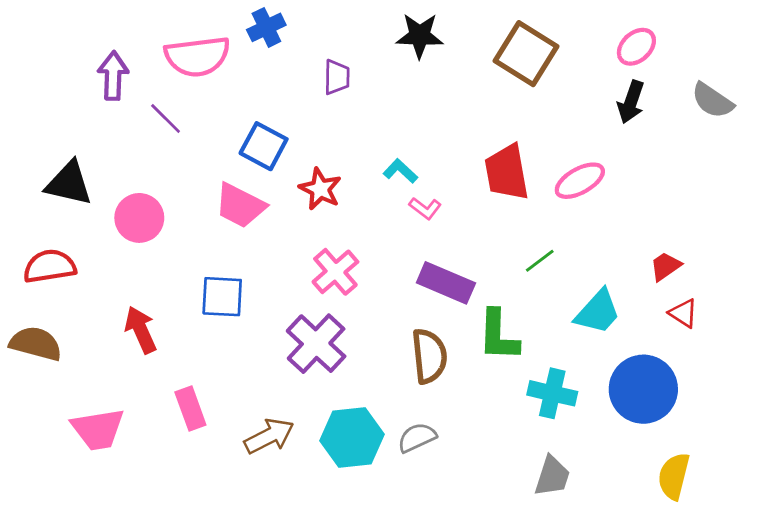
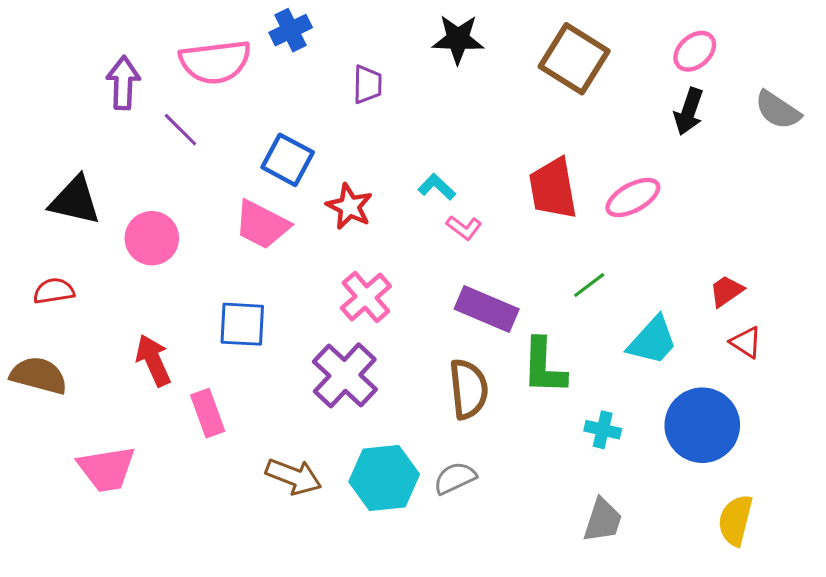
red semicircle: (50, 266) -> (54, 291), size x0.7
cyan cross: (552, 393) -> (603, 430), size x0.7
pink rectangle: (190, 409) -> (208, 413), moved
brown arrow: (269, 436) -> (294, 476), turned 48

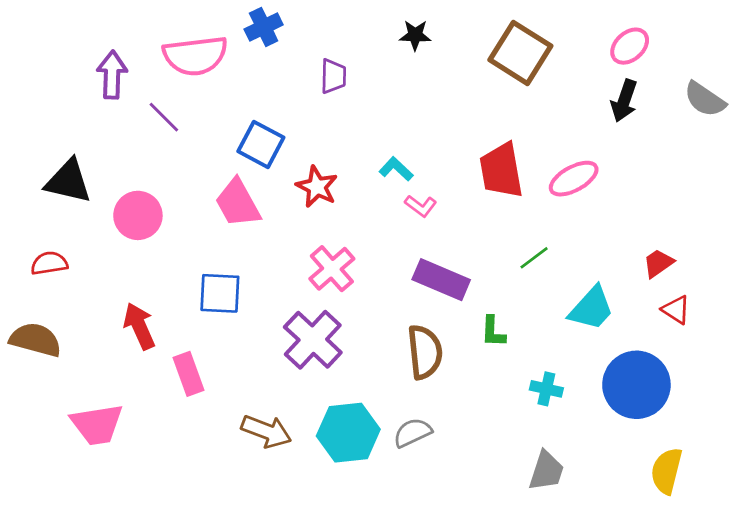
black star: (458, 39) -> (415, 35), size x0.7
pink trapezoid: (262, 225) -> (238, 203), turned 34
green L-shape: (544, 366) -> (493, 332), size x0.6

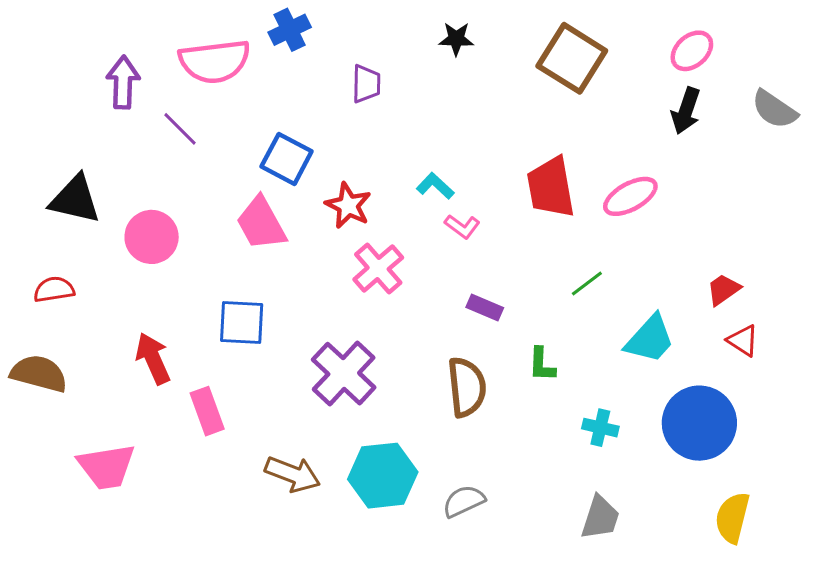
pink cross: (332, 269) -> (378, 268), moved
purple rectangle: (441, 280) -> (485, 307), size x0.6
gray semicircle: (412, 433) -> (464, 501), moved

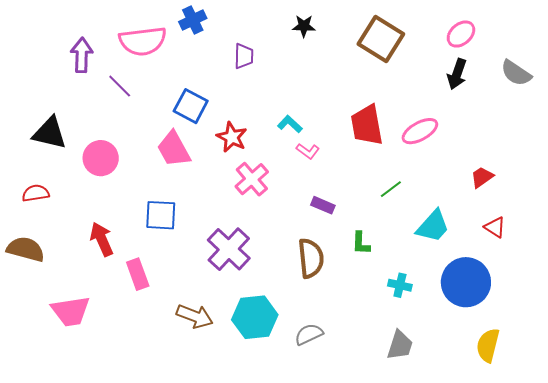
red trapezoid: (723, 289) -> (482, 177), moved

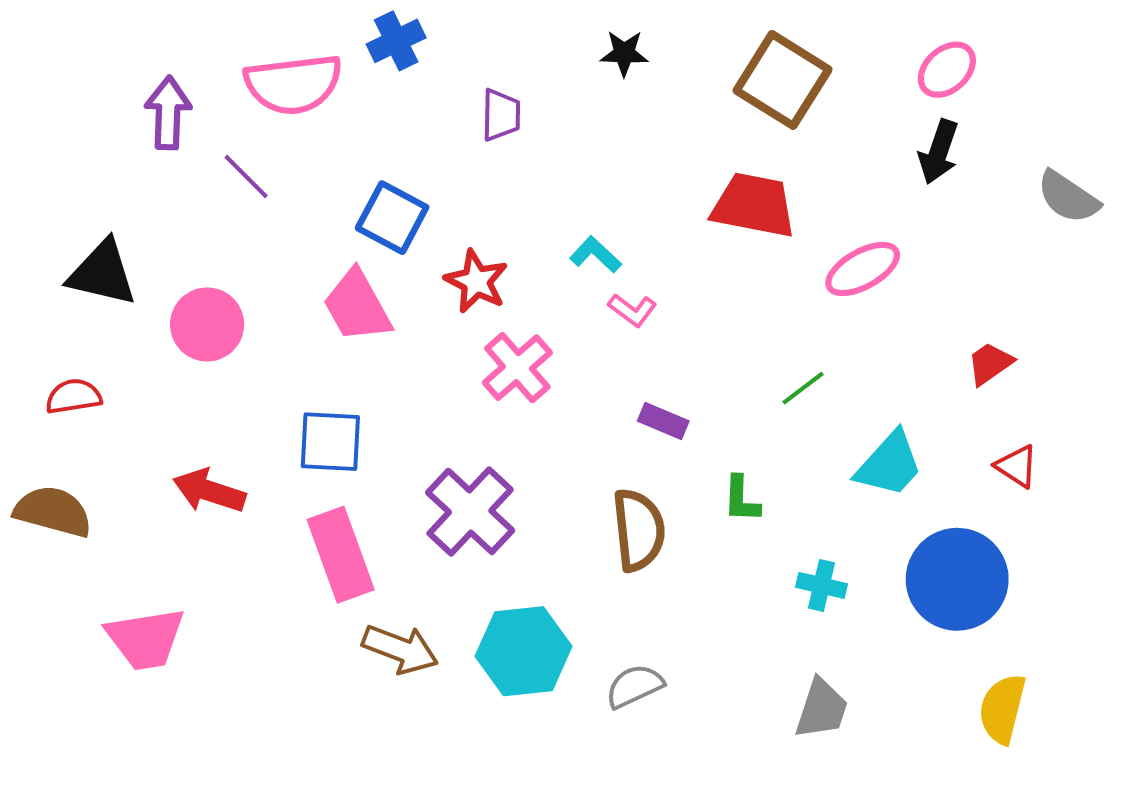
gray semicircle: (516, 73) -> (1068, 197), moved
red trapezoid: (367, 125) -> (754, 205), moved, turned 111
red arrow: (102, 239) -> (209, 491), turned -48
pink rectangle: (138, 274) -> (341, 555), moved, size x1.4

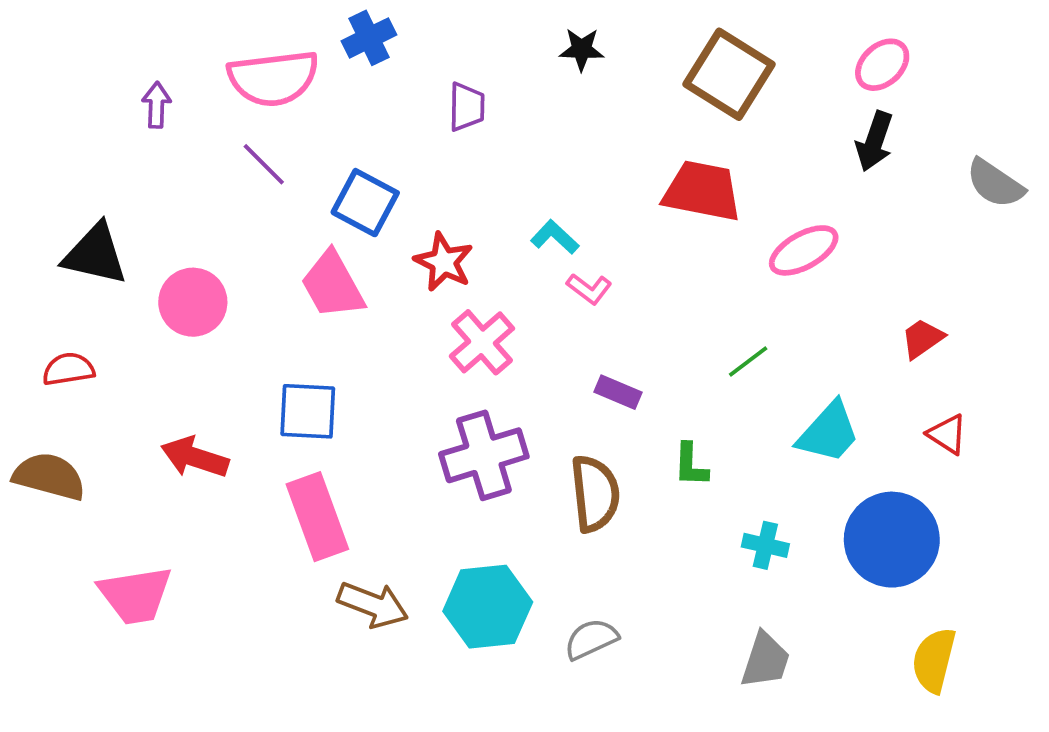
purple arrow: (168, 113) -> (156, 105), size x0.7
purple line: (246, 177) -> (264, 164), moved
purple cross: (470, 511) -> (484, 455), moved, turned 30

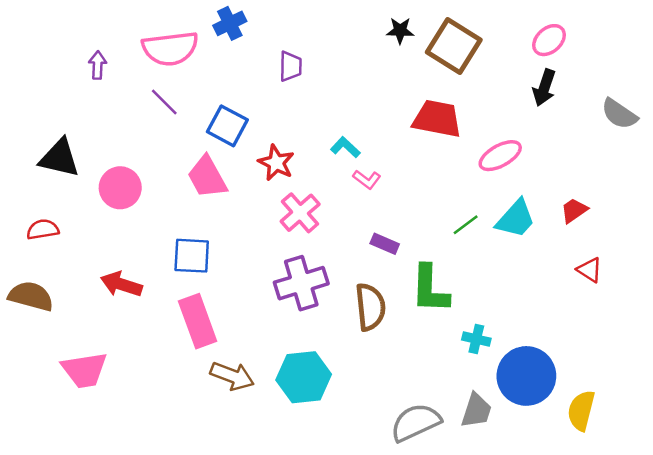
black star: (582, 49) -> (400, 31), moved
cyan trapezoid: (829, 432) -> (516, 219), moved
green L-shape: (691, 465) -> (430, 289), size x1.8
blue circle: (892, 540) -> (526, 376), moved
gray semicircle: (591, 639) -> (416, 422), moved, size x1.5

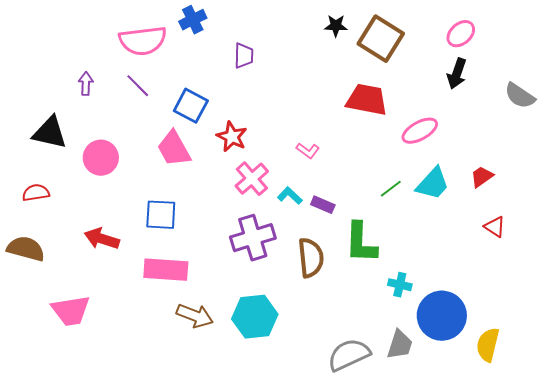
purple arrow: (98, 65) -> (86, 84), moved
cyan L-shape: (345, 147) -> (290, 196), moved
pink rectangle: (198, 321) -> (166, 270), turned -66

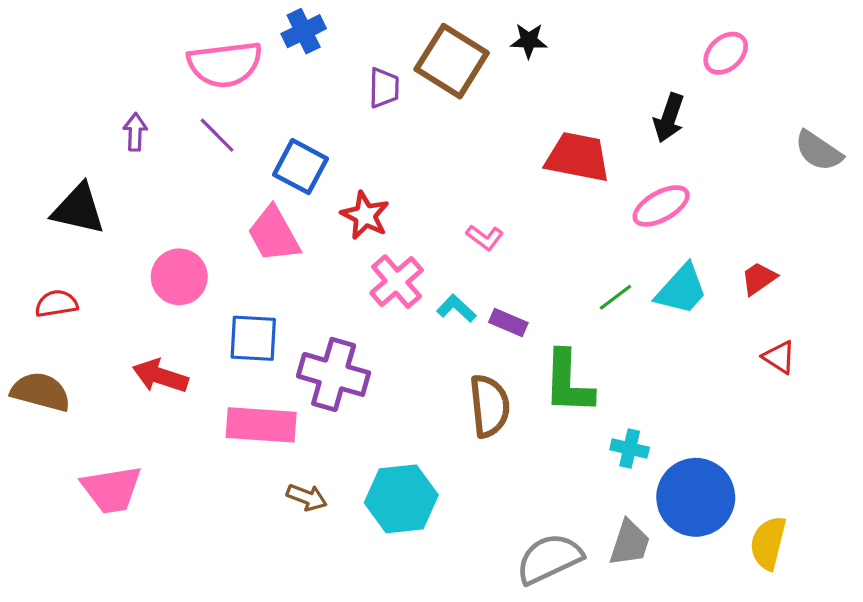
brown square: (381, 39) -> (452, 61), moved
black arrow: (457, 74) -> (669, 118), moved
pink circle: (101, 158) -> (179, 277), moved
purple cross: (253, 238) -> (334, 374), moved, turned 33
brown arrow: (195, 316) -> (307, 497), size x0.7

